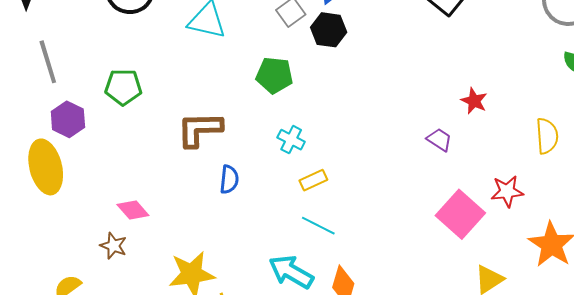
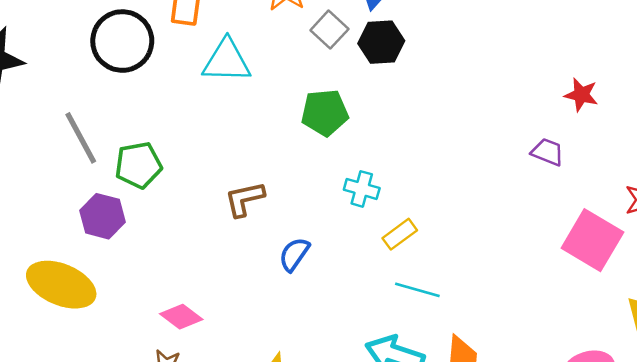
gray line: (48, 62) -> (81, 138), moved
purple hexagon: (68, 119) -> (103, 216), moved
brown L-shape: (200, 129) -> (245, 199), size x0.7
yellow ellipse: (46, 167) -> (61, 285), turned -42
blue semicircle: (229, 179) -> (294, 254), turned -140

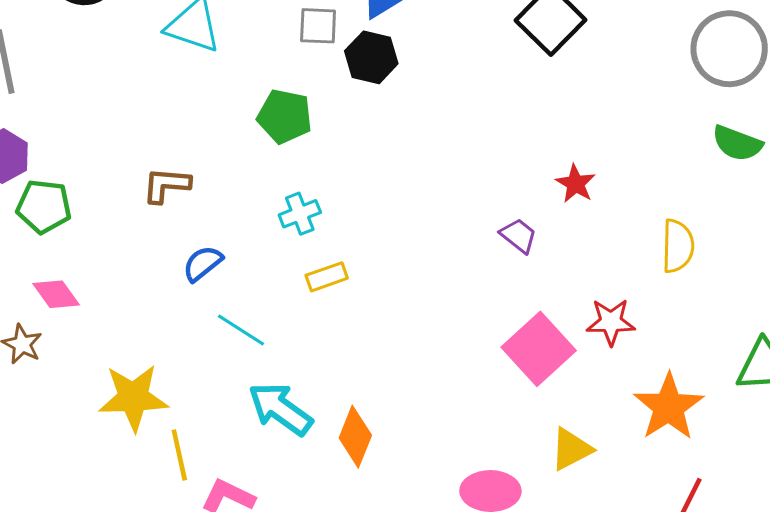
gray square: (329, 30) -> (318, 26), turned 33
green pentagon: (138, 165) -> (44, 206), moved
cyan cross: (362, 189) -> (300, 214), turned 36
cyan line: (417, 290) -> (241, 330), moved

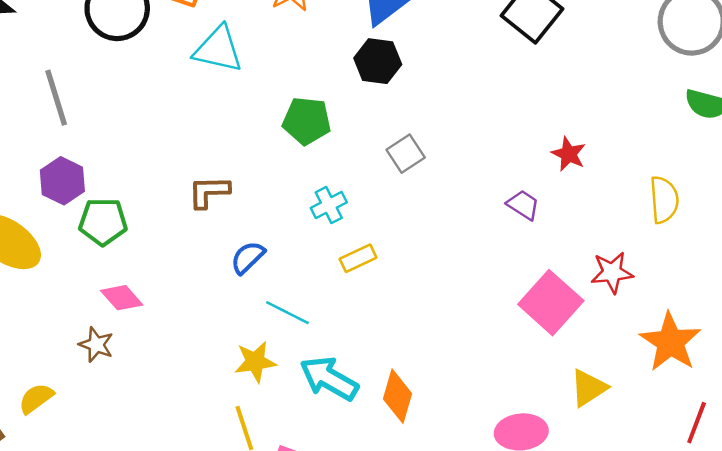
gray square: (318, 26) -> (406, 154), moved, turned -30
yellow star: (133, 398) -> (255, 362), moved, size x0.7

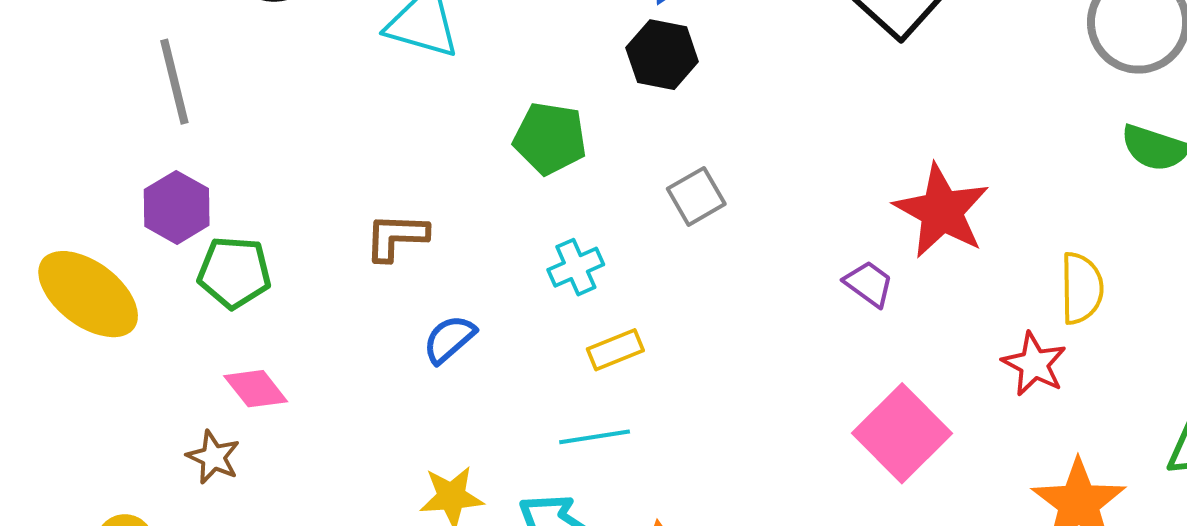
red star: (569, 154) -> (942, 211), size x1.8
red star: (612, 272) -> (1034, 364), moved, turned 30
cyan line: (287, 313) -> (595, 437), moved, turned -39

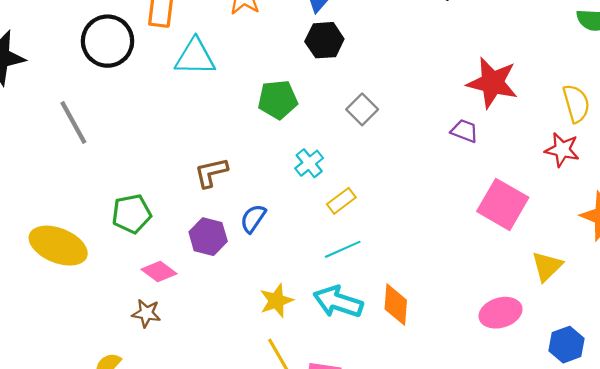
purple hexagon: (177, 207) -> (208, 237), moved

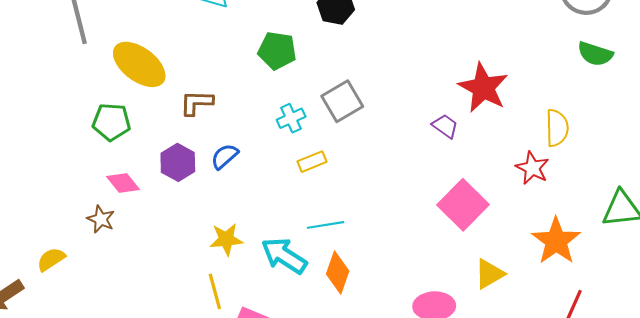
gray square: (362, 109) -> (342, 101), moved, size x1.4
yellow ellipse: (58, 246) -> (139, 64), moved
cyan line: (343, 249) -> (325, 225), moved

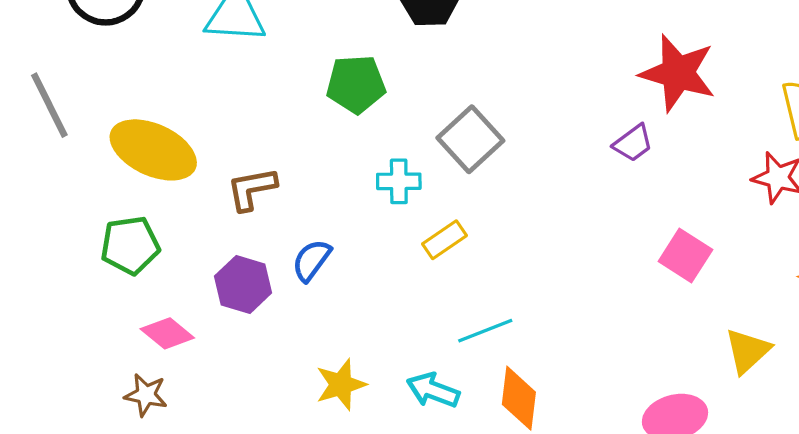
cyan cross: (291, 118) -> (399, 181), turned 36
purple trapezoid: (445, 126) -> (633, 143), turned 120
pink square: (463, 205) -> (685, 255), size x0.7
cyan arrow: (284, 256) -> (433, 390), size x0.7

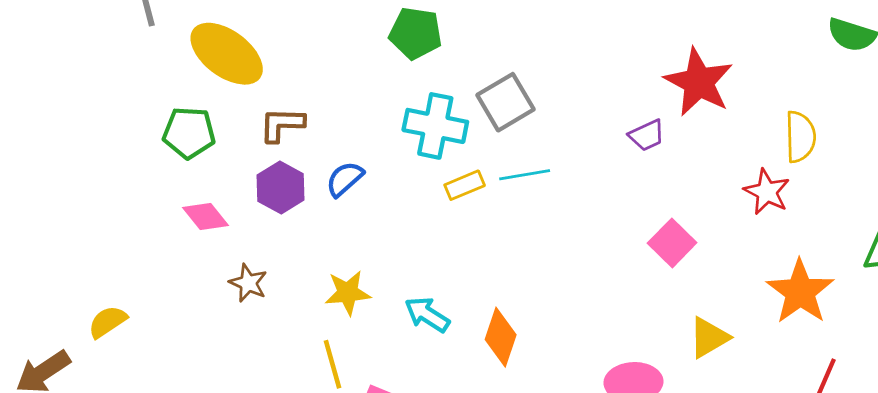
cyan cross: (399, 181) -> (435, 126), size x1.6
brown L-shape: (252, 189) -> (282, 125), moved
cyan line: (485, 331) -> (525, 175), moved
brown star: (146, 395) -> (248, 283), moved

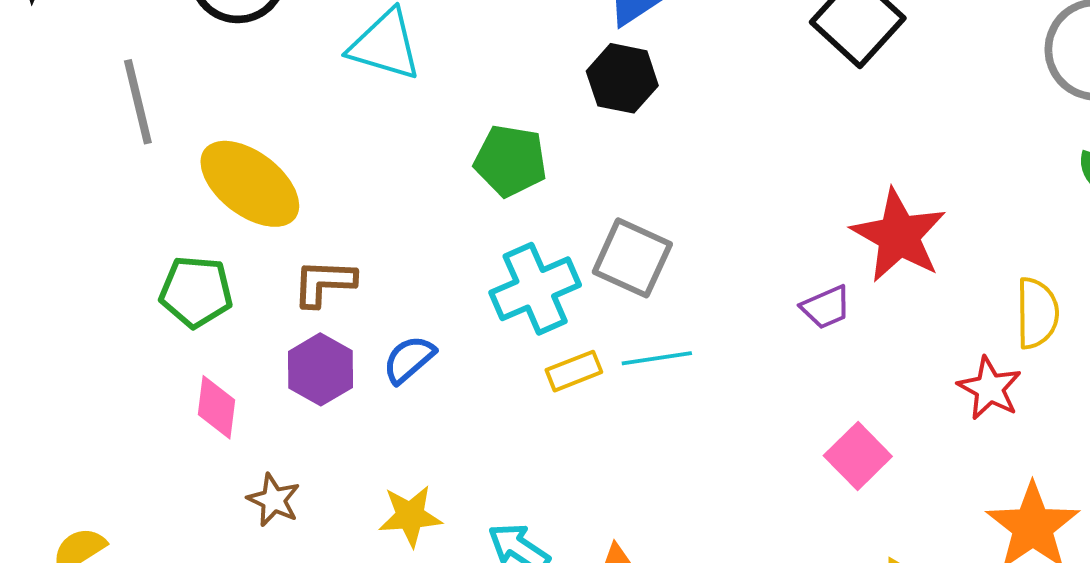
gray square: (505, 102) -> (632, 258), turned -36
cyan cross: (435, 126) -> (535, 289), turned -36
pink diamond: (205, 216) -> (217, 407), turned 45

